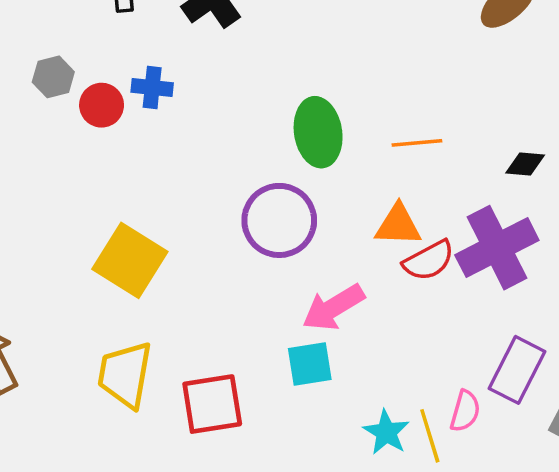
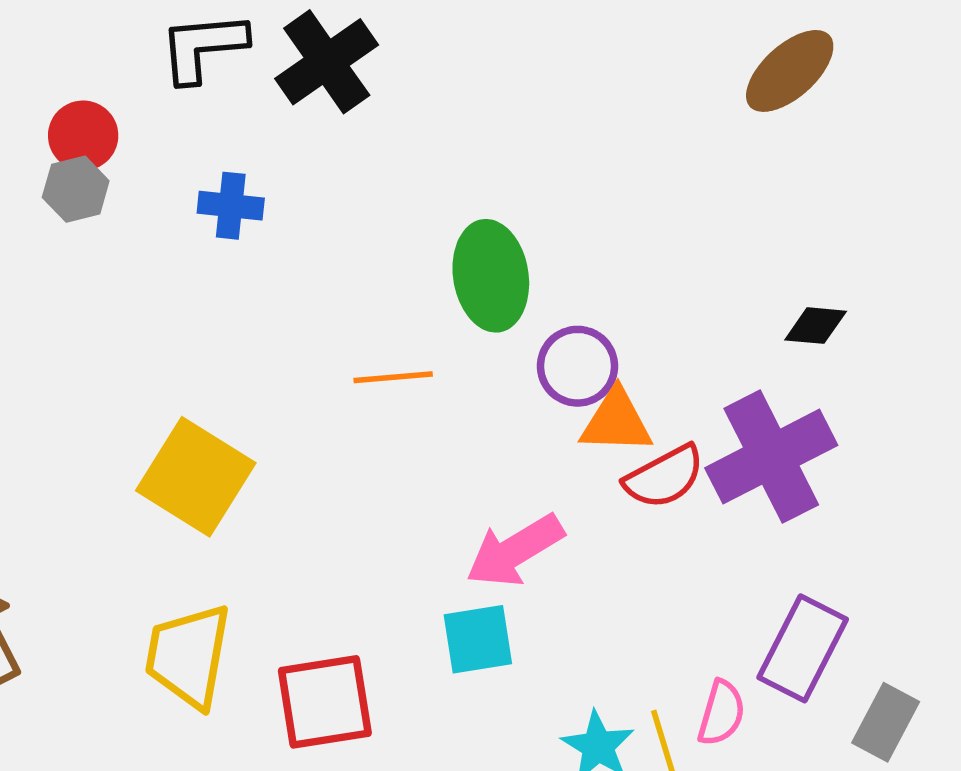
red circle: (102, 105) -> (83, 136), moved
orange line: (417, 143) -> (393, 377), moved
purple circle: (279, 220) -> (578, 366), moved, size x0.7

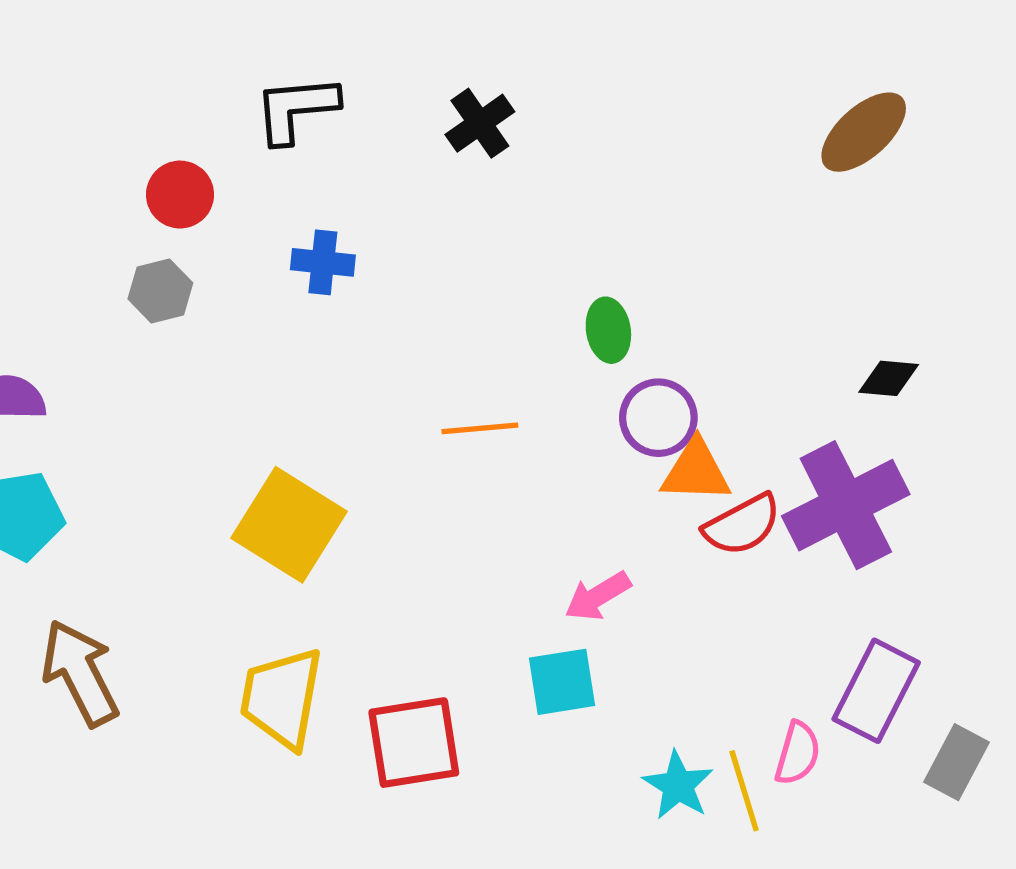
black cross: (327, 62) -> (480, 123), moved, size x0.7
gray hexagon: (76, 189) -> (160, 291), moved
green ellipse: (491, 276) -> (608, 330), moved, size x0.6
pink arrow: (515, 551) -> (598, 596), size x0.7

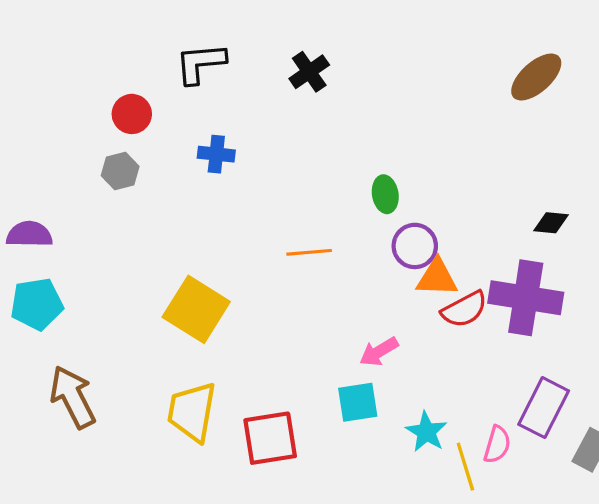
purple cross: (846, 505) -> (526, 298), turned 36
cyan star: (678, 785) -> (426, 432), moved

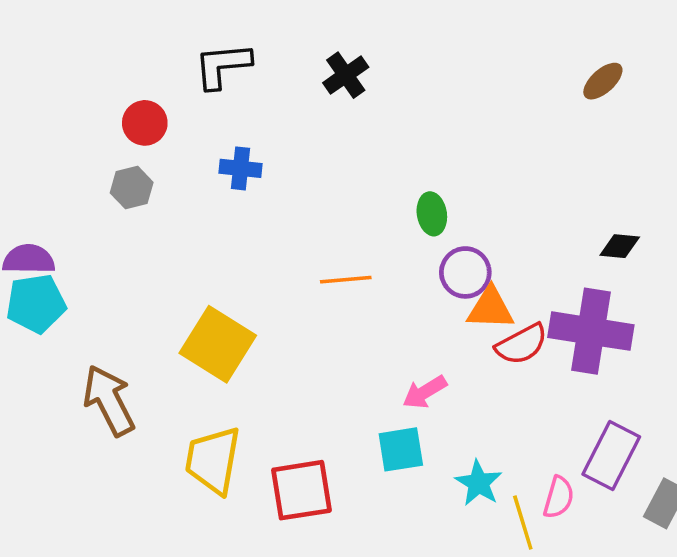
brown ellipse: (536, 77) -> (603, 81), size x0.7
cyan pentagon: (37, 304) -> (36, 304), moved
brown arrow: (73, 397) -> (109, 400), moved

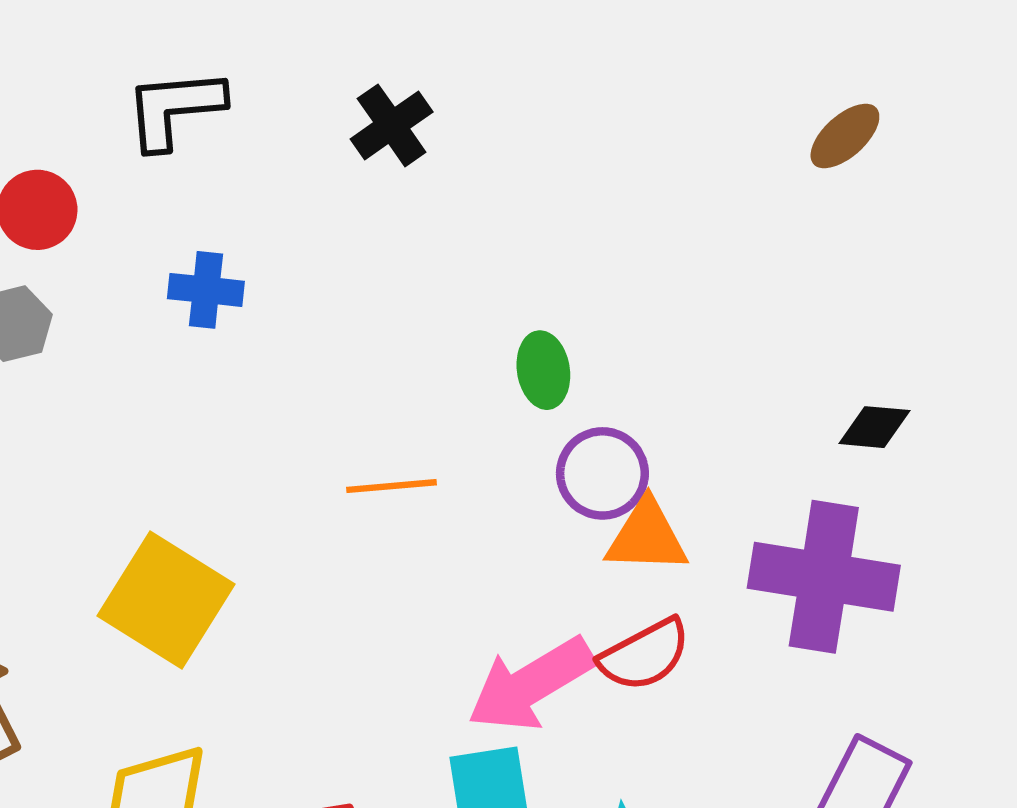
red semicircle: (522, 344) -> (645, 655), moved
pink arrow: (425, 392) -> (531, 684), size x1.6

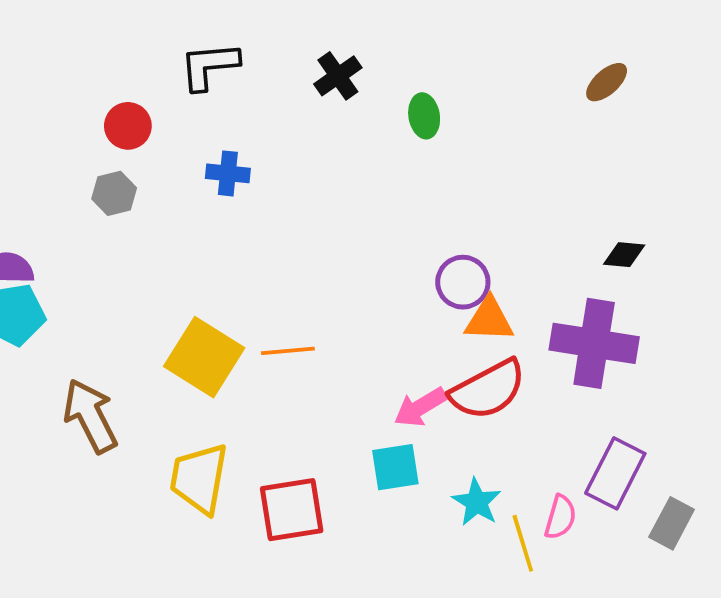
green ellipse: (543, 370) -> (424, 116), moved
orange line: (392, 486) -> (288, 351), moved
red semicircle: (645, 655) -> (488, 390), size x1.4
pink arrow: (531, 684) -> (420, 407), size x0.7

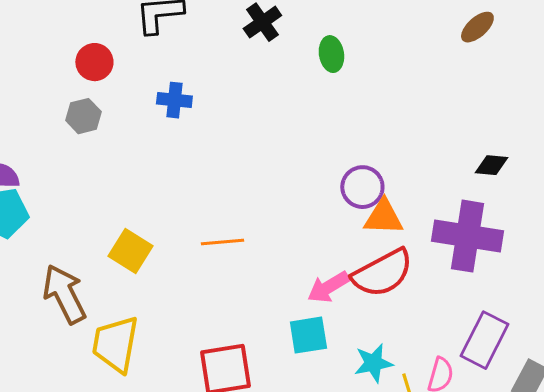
yellow square: (204, 357) -> (130, 251), moved, size x0.7
yellow trapezoid: (199, 478) -> (115, 344), moved
cyan star: (477, 502) -> (373, 363), turned 30

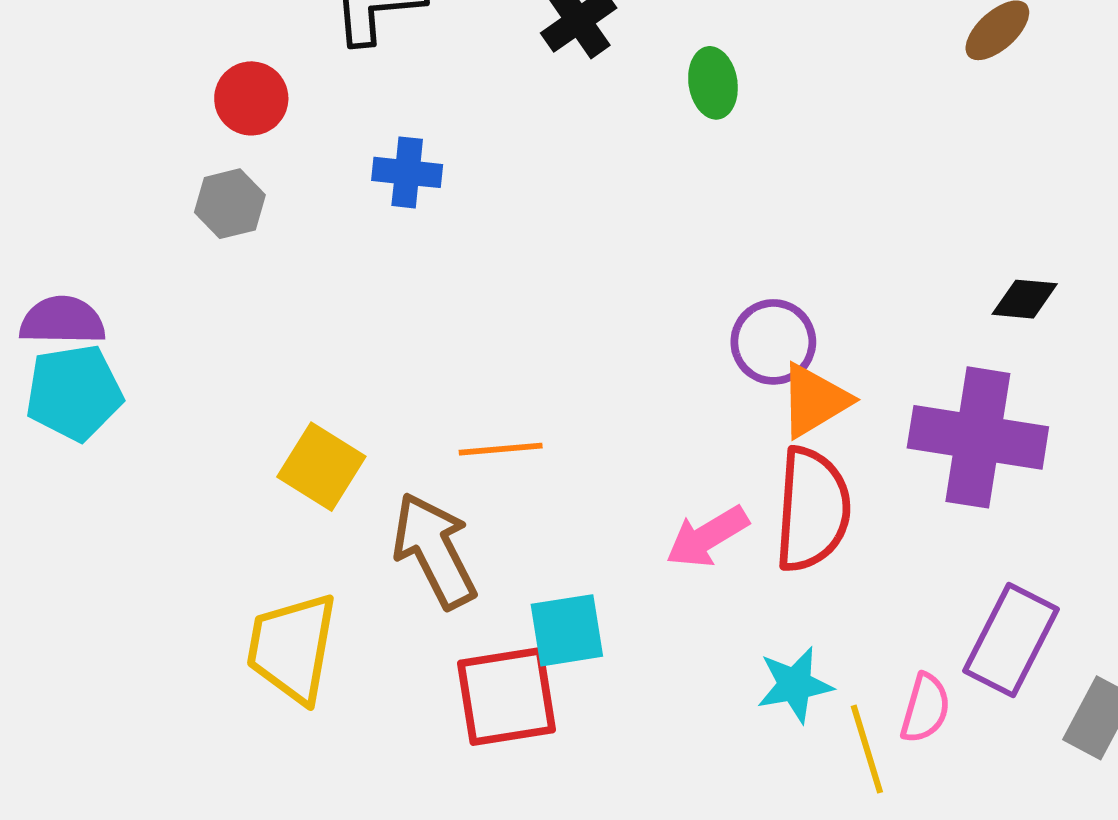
orange triangle: (383, 217) -> (814, 400), turned -33
red semicircle: (382, 273) -> (812, 509), turned -58
brown arrow: (64, 294) -> (434, 550), moved
cyan square: (308, 335) -> (567, 630), moved

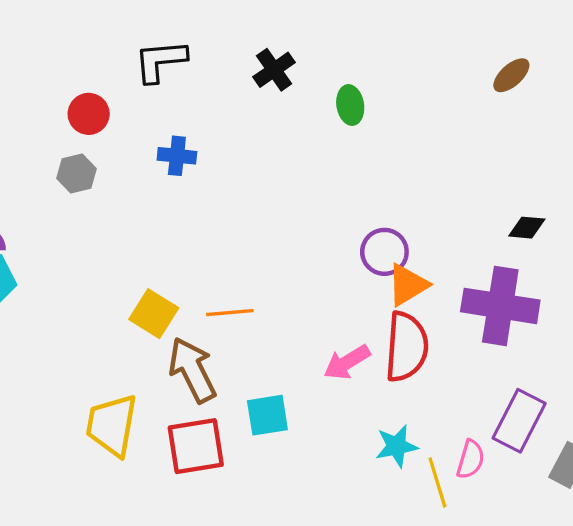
yellow square: (321, 467) -> (154, 314), moved
red square: (506, 696) -> (196, 446), moved

